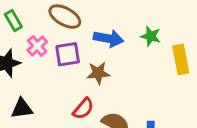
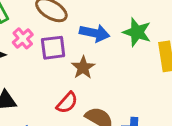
green star: (151, 36) -> (137, 32), size x1.4
brown star: (98, 73) -> (83, 68), turned -30

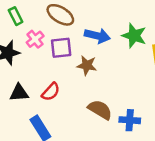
brown star: (83, 68) -> (87, 65), turned -30
red semicircle: (67, 103) -> (51, 92), moved

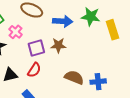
purple square: (61, 48) -> (36, 48), moved

